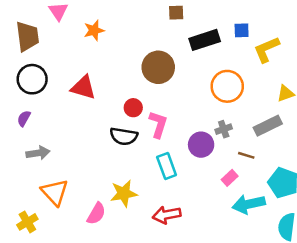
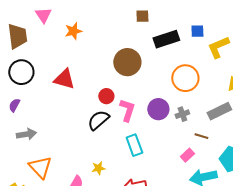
black semicircle: (124, 136) -> (98, 120), turned 130
purple circle: (201, 145) -> (158, 109), moved
yellow star: (124, 193) -> (98, 168), size x0.6

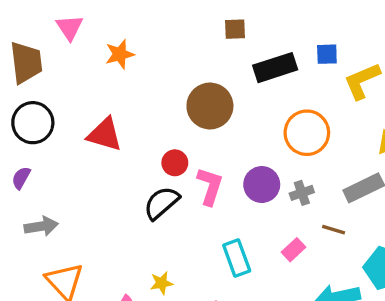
cyan rectangle: (134, 145) -> (237, 258), moved
pink rectangle: (187, 155) -> (293, 250), moved

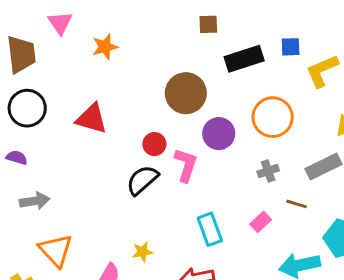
purple semicircle: (21, 178) -> (17, 158), turned 78
purple circle: (262, 185) -> (219, 134), moved

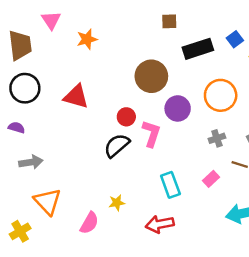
blue square: (291, 47) -> (235, 39), turned -35

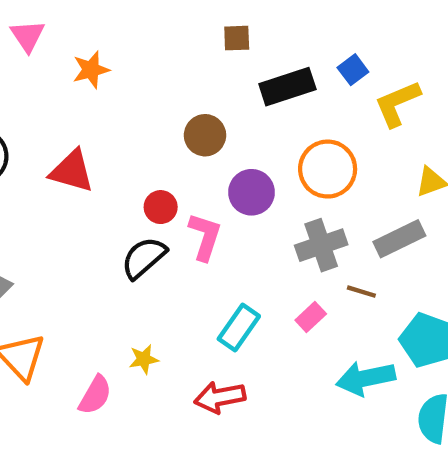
brown circle: (151, 76) -> (205, 135), size x0.7
gray cross: (217, 138) -> (321, 245), size x1.6
cyan rectangle: (170, 185) -> (239, 327), turned 55

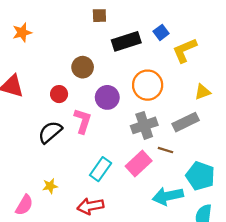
red circle: (161, 207) -> (59, 94), moved
pink rectangle: (311, 317) -> (139, 164), size x1.6

